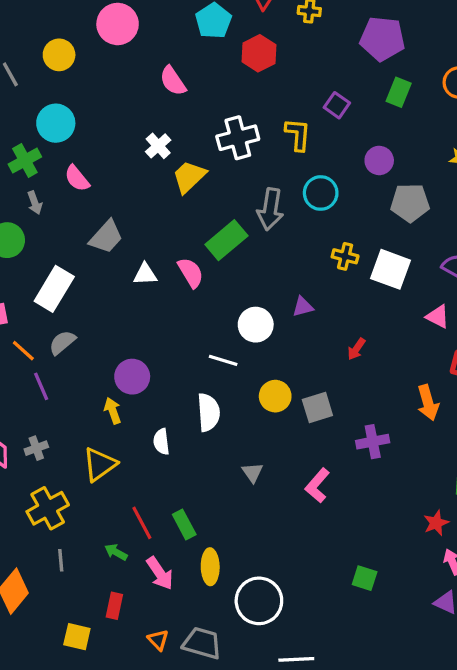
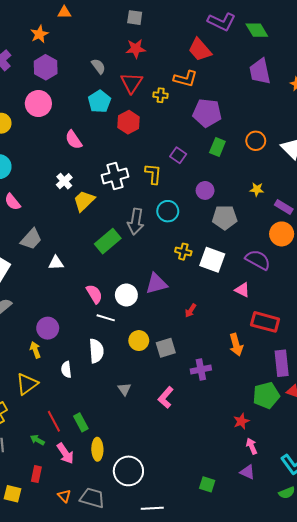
pink semicircle: (191, 273) -> (94, 294), moved
purple triangle: (303, 307) -> (156, 284), size x1.6
green square: (365, 578) -> (207, 484), moved

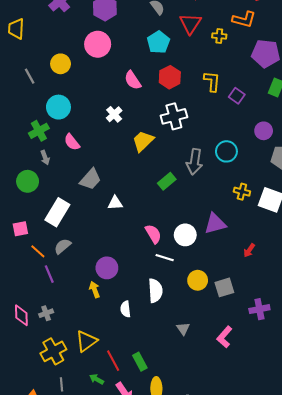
red hexagon: (128, 122) -> (170, 77), moved
yellow L-shape: (153, 174) -> (212, 81), moved
white cross: (64, 181) -> (114, 114), moved
green rectangle: (108, 241) -> (167, 181), size x0.7
yellow triangle: (27, 384) -> (86, 341), moved

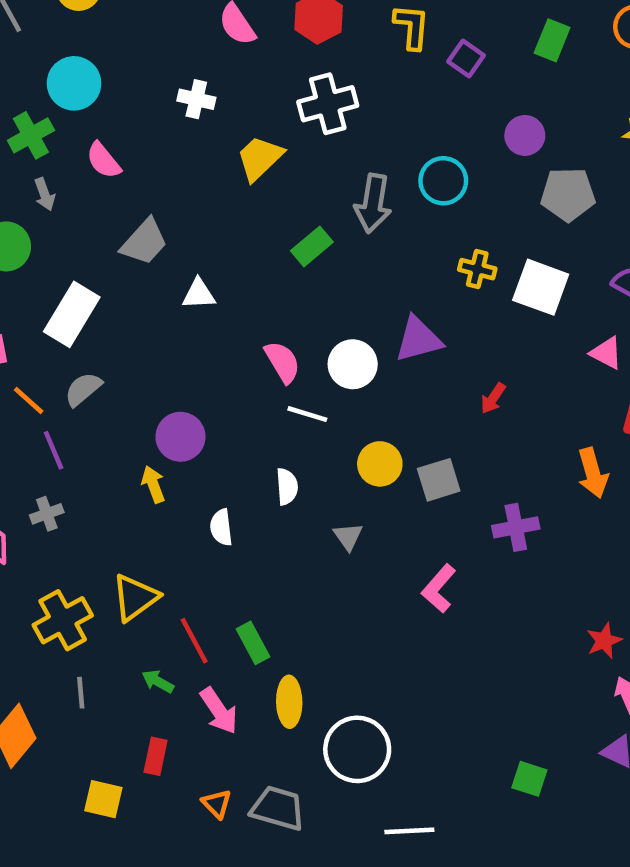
white cross: (114, 114) -> (196, 99), turned -35
white semicircle: (155, 291) -> (287, 487), size x0.7
gray cross: (46, 313) -> (47, 514), moved
gray triangle: (183, 329) -> (348, 536), moved

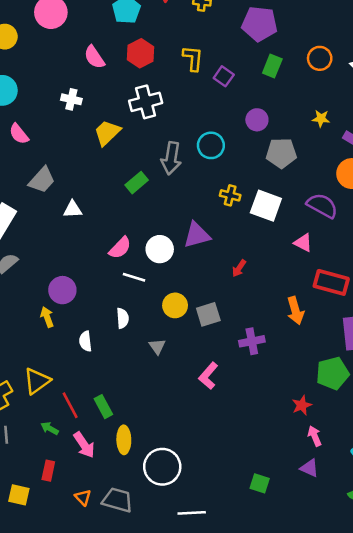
pink semicircle: (282, 362) -> (120, 248), turned 75

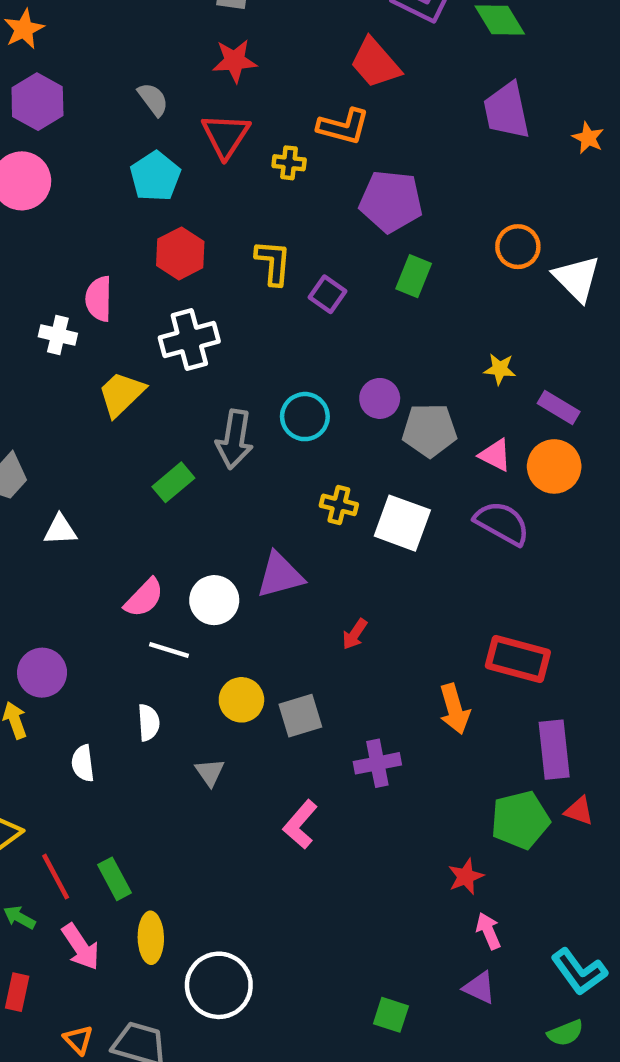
pink semicircle: (94, 57) -> (99, 299), moved, turned 35
orange circle: (320, 58) -> (518, 247), moved
purple circle: (257, 120) -> (380, 398), moved
pink triangle: (303, 243) -> (495, 455), moved

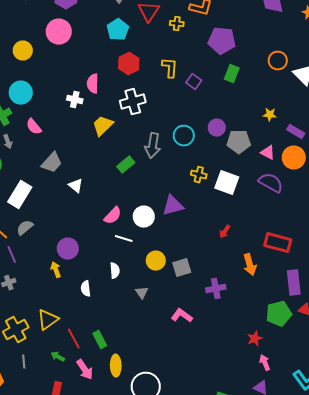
white triangle: (60, 530) -> (76, 186), turned 42
red arrow: (355, 634) -> (225, 232), moved
pink L-shape: (300, 824) -> (182, 316), turned 85

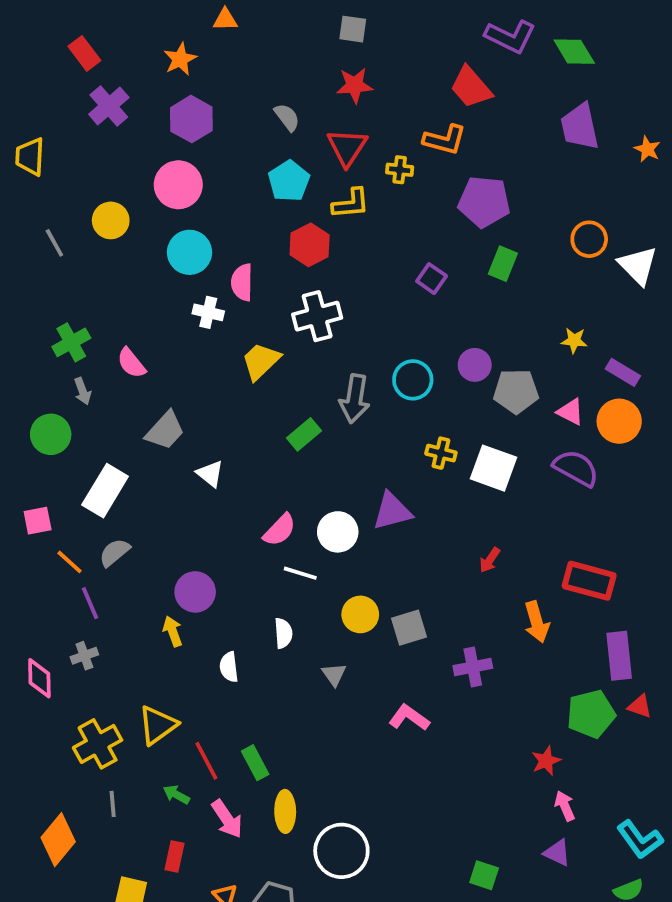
yellow L-shape: (170, 68) -> (351, 204), moved, turned 80
cyan circle: (21, 93) -> (189, 252), moved

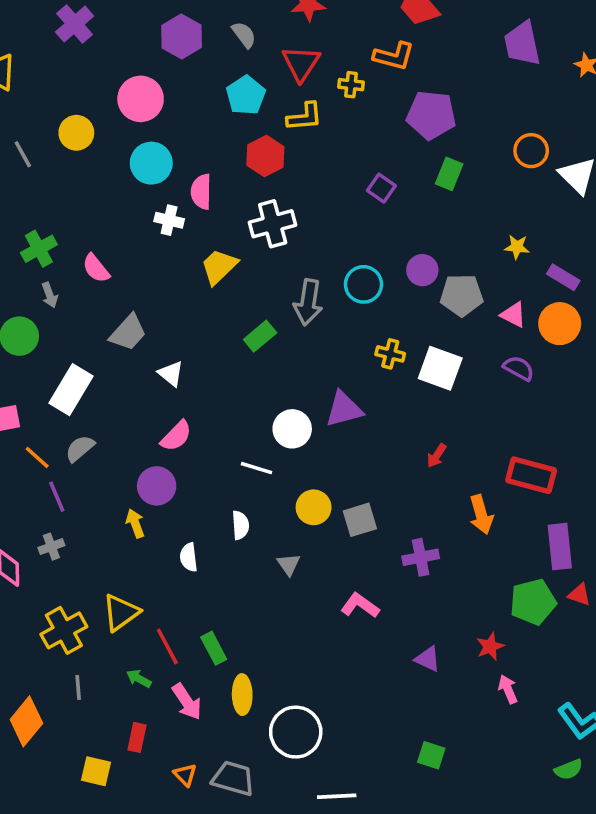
purple hexagon: (191, 119) -> (182, 36), moved
purple semicircle: (576, 468) -> (519, 368), size x0.7
pink semicircle: (280, 530) -> (176, 436), moved
purple triangle: (557, 853) -> (428, 659), moved

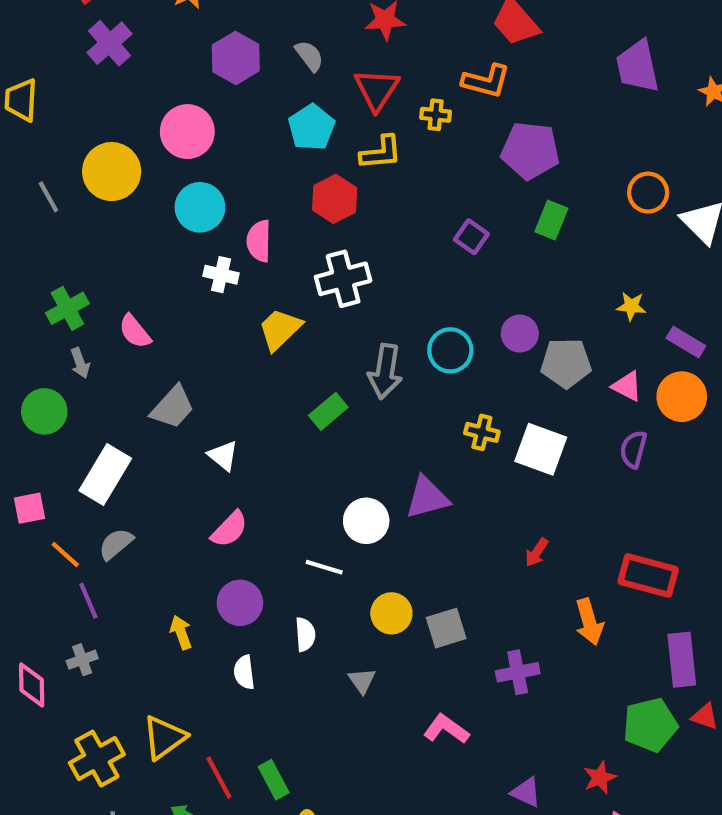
yellow circle: (76, 133) -> (112, 172), size x1.4
purple semicircle: (519, 368) -> (633, 449), turned -104
purple circle: (157, 486) -> (240, 603), moved

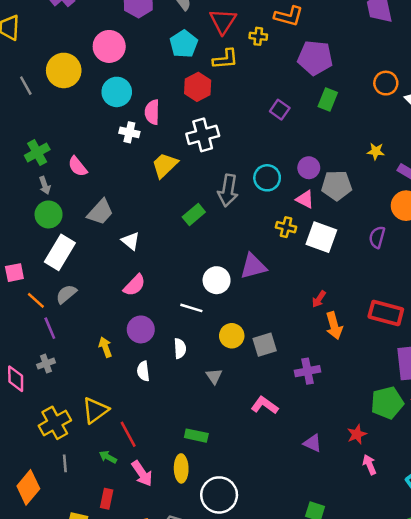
pink triangle: (627, 386) -> (305, 199), moved
green circle: (44, 411) -> (49, 214), moved
orange arrow: (589, 622) -> (334, 326), moved
green rectangle: (274, 780) -> (196, 436), moved, turned -50

